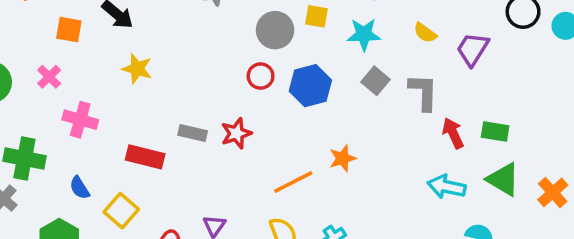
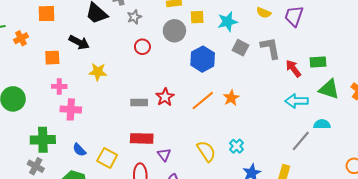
red circle: (261, 76) -> (142, 47), moved
pink cross: (49, 77) -> (59, 86), moved, turned -32
red rectangle: (145, 157) -> (142, 138), moved
orange line: (293, 182) -> (203, 101), moved

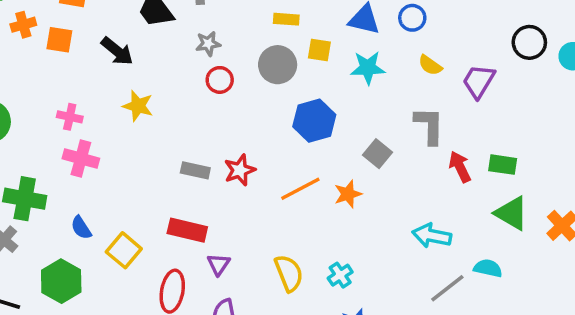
gray star: (134, 17) -> (208, 44), moved
gray square: (241, 48) -> (377, 154), moved
orange square: (52, 58) -> (59, 40), moved
cyan arrow: (297, 101) -> (432, 236), moved

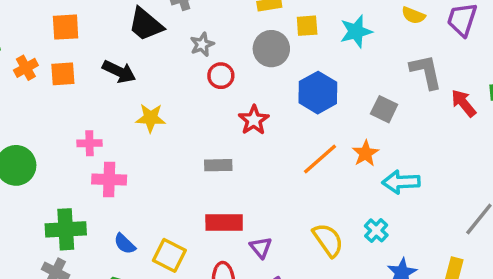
red star: (240, 170) -> (254, 120), moved
cyan arrow: (432, 236) -> (401, 182), moved

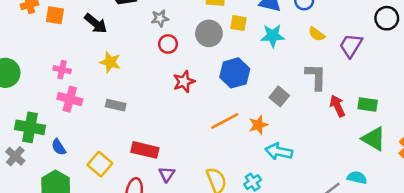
gray rectangle: (218, 165) -> (116, 105), moved
blue semicircle: (125, 244) -> (59, 147), moved

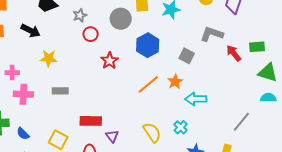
gray L-shape: (316, 77) -> (212, 34), turned -60
cyan semicircle: (357, 178) -> (268, 98), moved

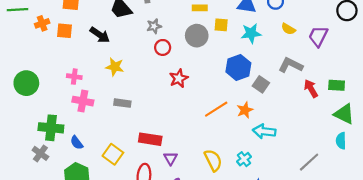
blue hexagon: (148, 45) -> (238, 67), moved
cyan semicircle: (268, 98) -> (341, 141), turned -98

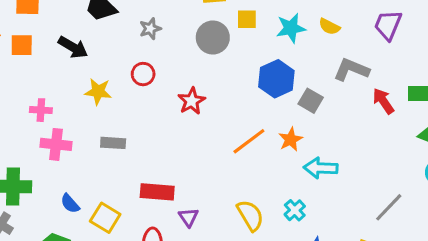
yellow semicircle: (288, 29) -> (329, 27), moved
red circle: (163, 47) -> (143, 74), moved
blue semicircle: (77, 143) -> (70, 204), moved

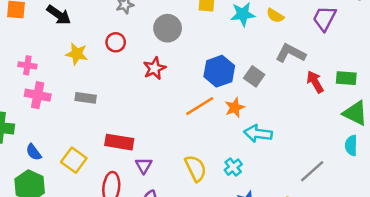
gray circle: (213, 37) -> (168, 28), moved
blue hexagon: (276, 79) -> (219, 71), moved
blue semicircle: (70, 204) -> (34, 152), moved

